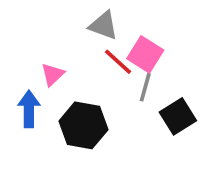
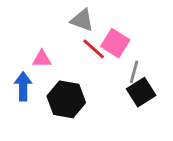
pink triangle: (53, 74) -> (42, 59), turned 42
gray line: (145, 87) -> (134, 72), moved

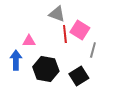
red line: (94, 49) -> (65, 34), turned 42
black square: (141, 92) -> (79, 76), moved

